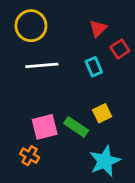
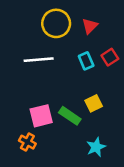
yellow circle: (31, 26) -> (56, 23), moved
red square: (120, 49) -> (110, 57), moved
cyan star: (105, 161) -> (96, 147), size x0.7

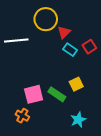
red triangle: (90, 26) -> (64, 32), moved
white line: (39, 60) -> (16, 40), moved
cyan rectangle: (86, 61) -> (70, 50), turned -32

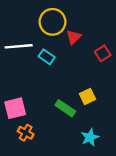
cyan rectangle: (70, 50) -> (47, 57), moved
pink square: (34, 94) -> (15, 108), moved

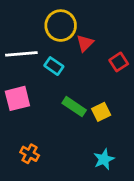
pink square: (15, 108) -> (17, 98), moved
green rectangle: (65, 108) -> (74, 107), moved

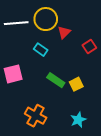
white line: (21, 54) -> (16, 23), moved
orange cross: (30, 154) -> (36, 116), moved, size x1.5

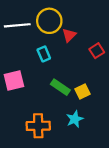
cyan rectangle: (41, 50) -> (44, 54), turned 32
orange cross: (36, 116) -> (38, 126), turned -30
cyan star: (78, 120) -> (75, 119), moved

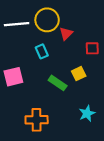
red square: (97, 51) -> (92, 48), turned 32
yellow square: (82, 92) -> (79, 74), moved
cyan star: (75, 119) -> (87, 113), moved

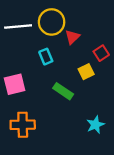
red square: (92, 48) -> (101, 53), turned -32
yellow square: (79, 74) -> (86, 72), moved
orange cross: (37, 120) -> (23, 125), moved

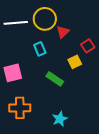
cyan star: (95, 125) -> (60, 119), moved

